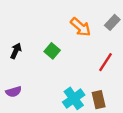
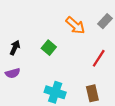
purple semicircle: (14, 92) -> (13, 73), moved
cyan cross: (74, 98) -> (55, 92), moved, turned -36

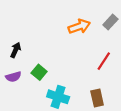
orange arrow: (75, 25) -> (79, 26), turned -60
green square: (49, 48) -> (39, 72), moved

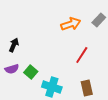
red line: (104, 61) -> (82, 55), moved
green square: (39, 72) -> (31, 72), moved

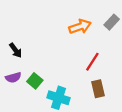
black arrow: (14, 45) -> (16, 50), turned 120
brown rectangle: (87, 88) -> (98, 89), moved

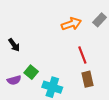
red line: (92, 62) -> (82, 55), turned -54
purple semicircle: (13, 77) -> (14, 80), moved

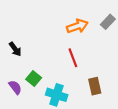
red line: (82, 55) -> (73, 58), moved
purple semicircle: (14, 80) -> (15, 87), turned -112

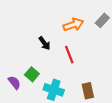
black arrow: (15, 49) -> (44, 43), moved
brown rectangle: (95, 86) -> (88, 91), moved

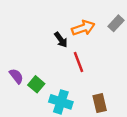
black arrow: (44, 43) -> (61, 40), moved
purple semicircle: (14, 83) -> (16, 76), moved

